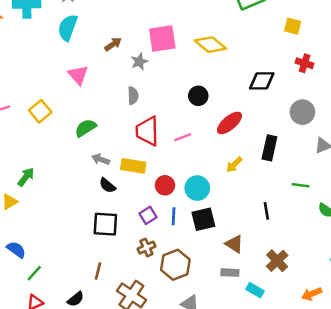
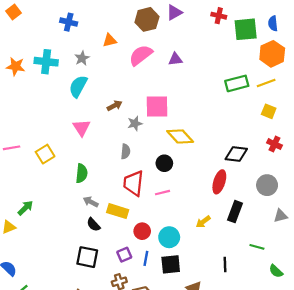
yellow diamond: (210, 45) -> (180, 136), moved
black circle: (198, 96) -> (164, 163), moved
red ellipse: (229, 123) -> (219, 182), moved, turned -40
green semicircle: (86, 128) -> (82, 173), turned 120

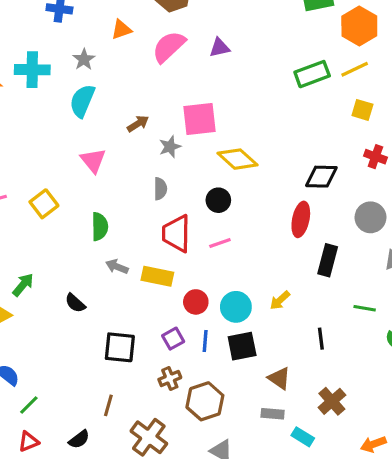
yellow arrow: (203, 222) -> (280, 300), moved
black semicircle: (93, 225) -> (75, 303), moved

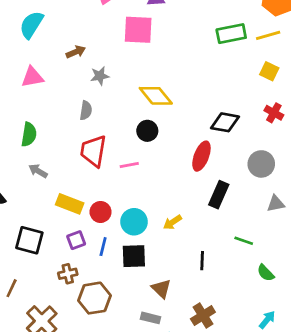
pink square: (200, 119) -> (138, 30), moved
pink triangle: (93, 160) -> (32, 77), turned 50
black circle: (218, 200) -> (147, 131), moved
yellow rectangle: (157, 276) -> (70, 204), moved

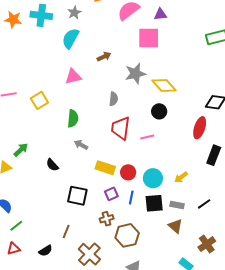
gray star: (100, 76) -> (135, 74), moved, size x1.5
black line: (202, 261) -> (204, 204), turned 56
gray rectangle: (150, 318) -> (177, 205), moved

